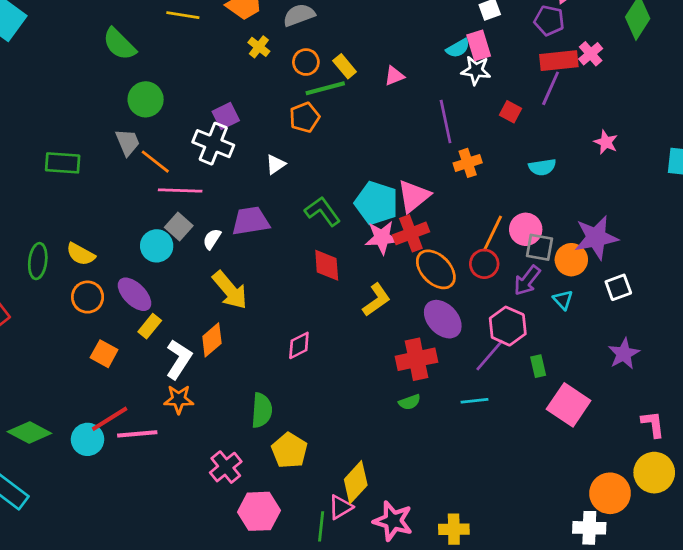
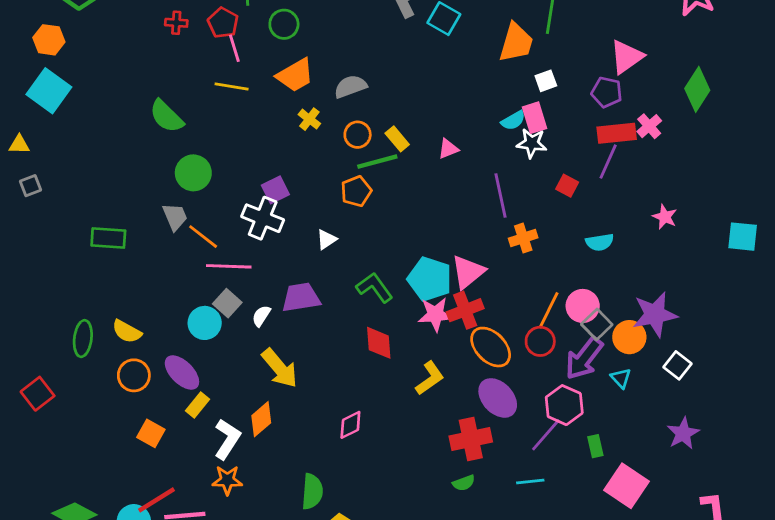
gray square: (540, 247) -> (597, 324), turned 36
purple arrow: (527, 280) -> (584, 358), size x1.4
white square: (618, 287) -> (677, 365), turned -32

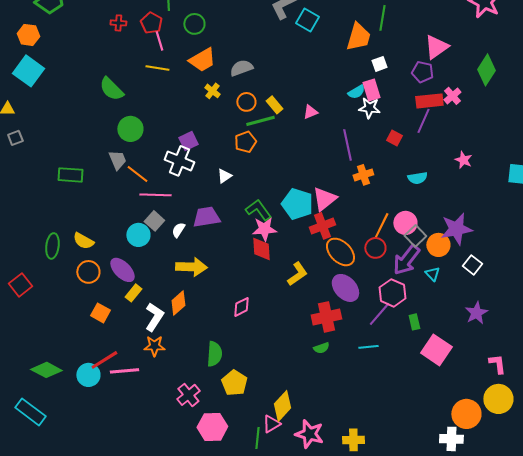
pink star: (435, 314) -> (264, 229), moved
yellow arrow: (280, 368) -> (191, 267), turned -48

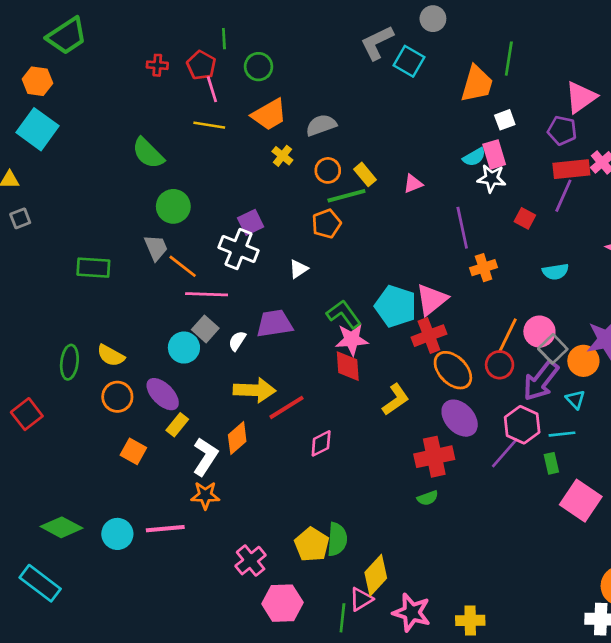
cyan line: (368, 347) -> (562, 434), moved
green semicircle: (214, 354) -> (337, 539), moved
red line: (104, 360) -> (286, 407), moved

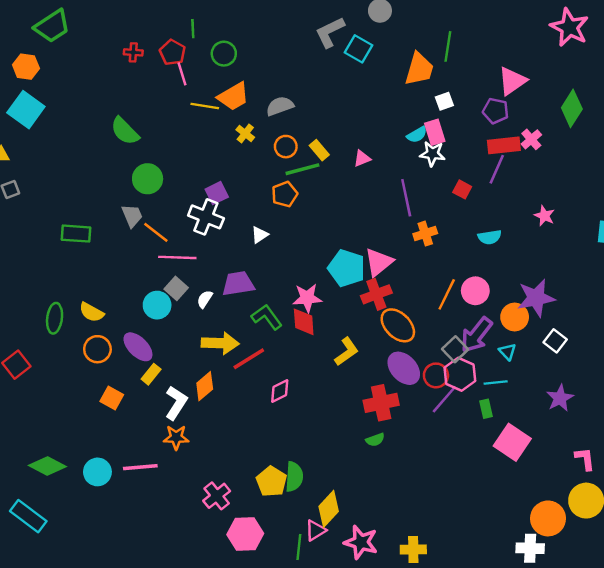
yellow line: (209, 125) -> (205, 106), moved
green L-shape: (344, 314) -> (267, 317), moved
gray square: (553, 349) -> (455, 349), moved
red circle: (500, 365) -> (436, 375), moved

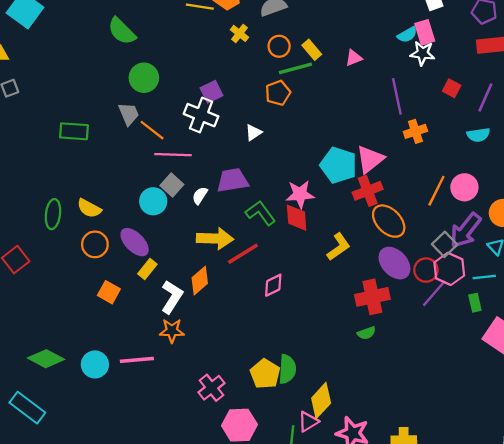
purple line: (497, 169) -> (485, 98), moved

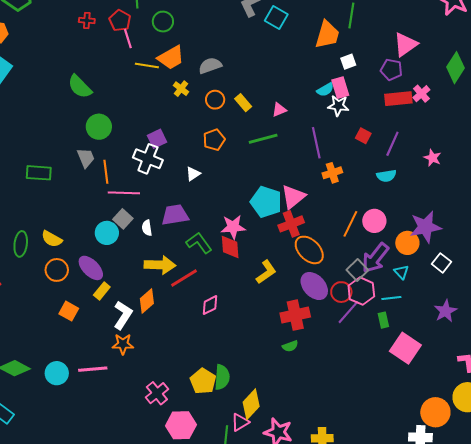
green line: (295, 68) -> (263, 139), moved
orange line: (152, 130) -> (106, 172), turned 45
white semicircle: (200, 195) -> (147, 228), turned -42

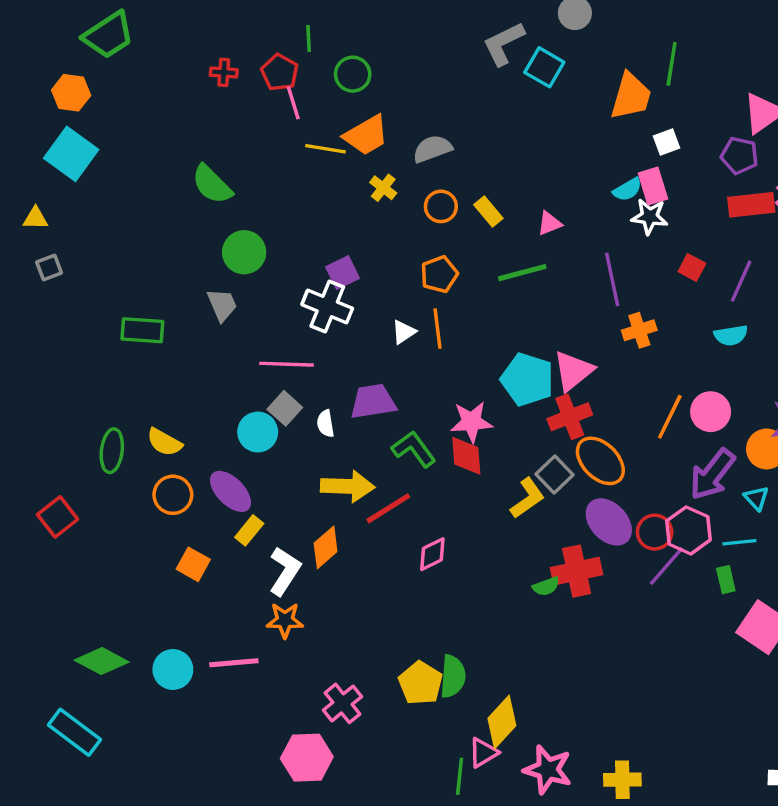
orange line: (106, 172) -> (437, 329), moved
gray square: (357, 270) -> (555, 474), moved
green semicircle: (290, 346) -> (546, 586), moved
pink hexagon: (181, 425) -> (307, 758), moved

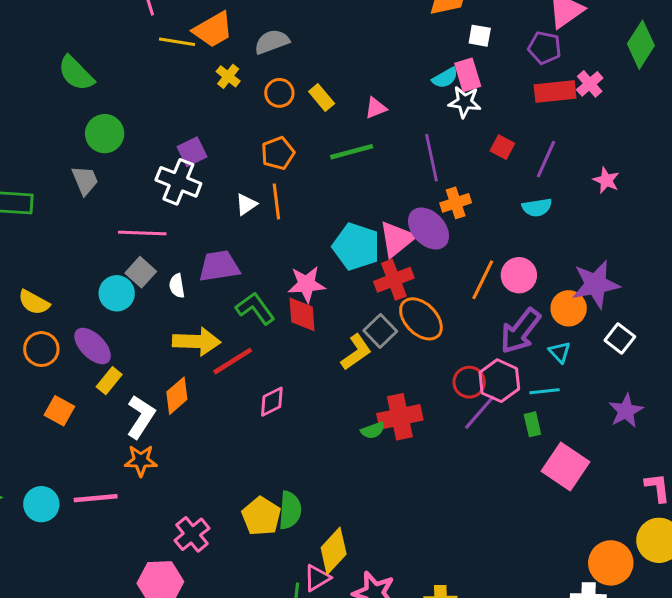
white square: (666, 142) -> (480, 36), turned 30
purple ellipse: (609, 522) -> (428, 229), moved

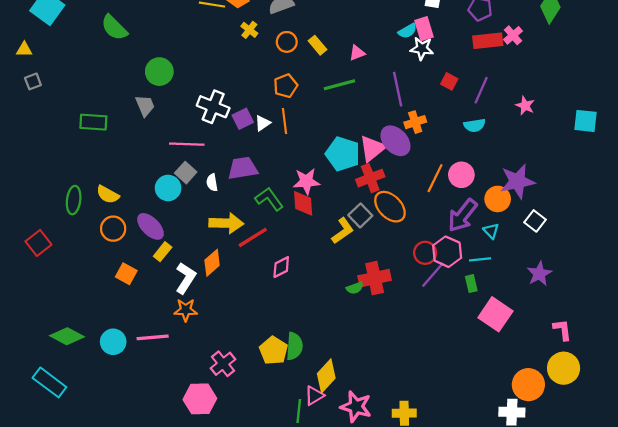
green semicircle: (76, 73) -> (114, 28), moved
purple square: (192, 152) -> (243, 119), moved

